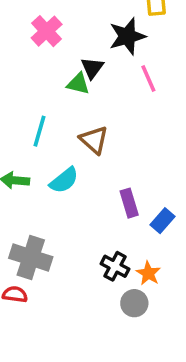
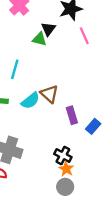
brown triangle: (94, 140) -> (49, 94), moved
orange star: (148, 273) -> (66, 169), moved
gray circle: (134, 303) -> (65, 187), moved

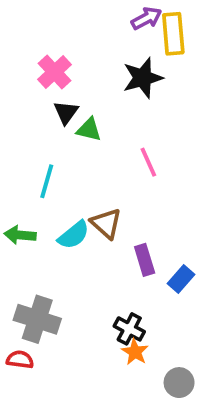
black triangle: (48, 29) -> (66, 112), moved
pink line: (84, 36) -> (148, 162), moved
gray circle: (65, 187) -> (179, 383), moved

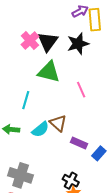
black triangle: (66, 112) -> (48, 42), moved, size x1.5
green triangle: (89, 130) -> (49, 72), size x1.6
purple rectangle: (145, 260) -> (79, 143), turned -49

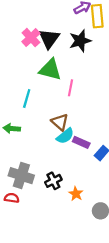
pink line: (81, 90) -> (71, 88), moved, turned 35
cyan semicircle: (40, 129) -> (65, 136), moved
black cross: (71, 181) -> (53, 181), moved, turned 35

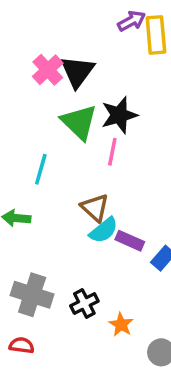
black star: (80, 41) -> (119, 115), moved
green triangle: (50, 70) -> (79, 122), turned 30
red semicircle: (12, 198) -> (22, 345), moved

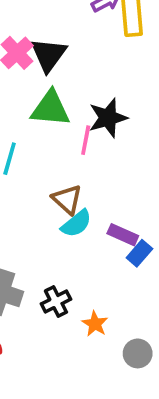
black star: (119, 115) -> (108, 118), moved
green triangle: (79, 122) -> (50, 109), turned -39
purple rectangle: (130, 241) -> (123, 235), moved

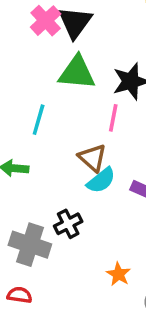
pink line: (86, 140) -> (113, 118), moved
black cross: (56, 302) -> (68, 224), moved

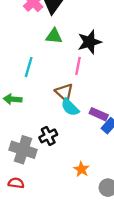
green triangle: (77, 73) -> (54, 36), size x0.7
cyan semicircle: (101, 180) -> (70, 107), turned 84

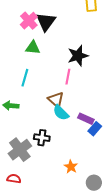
green triangle: (54, 36) -> (33, 48), moved
black cross: (48, 136) -> (42, 138), turned 35
gray cross: (23, 150) -> (20, 150), turned 35

